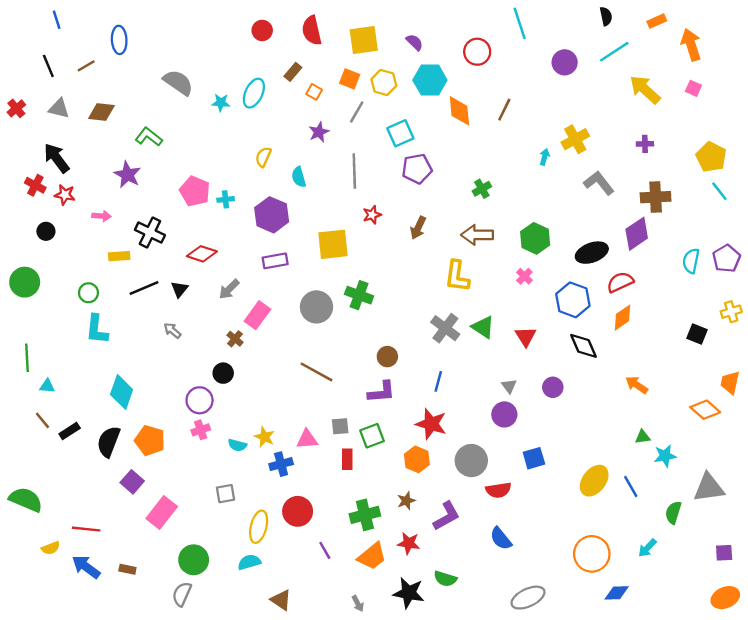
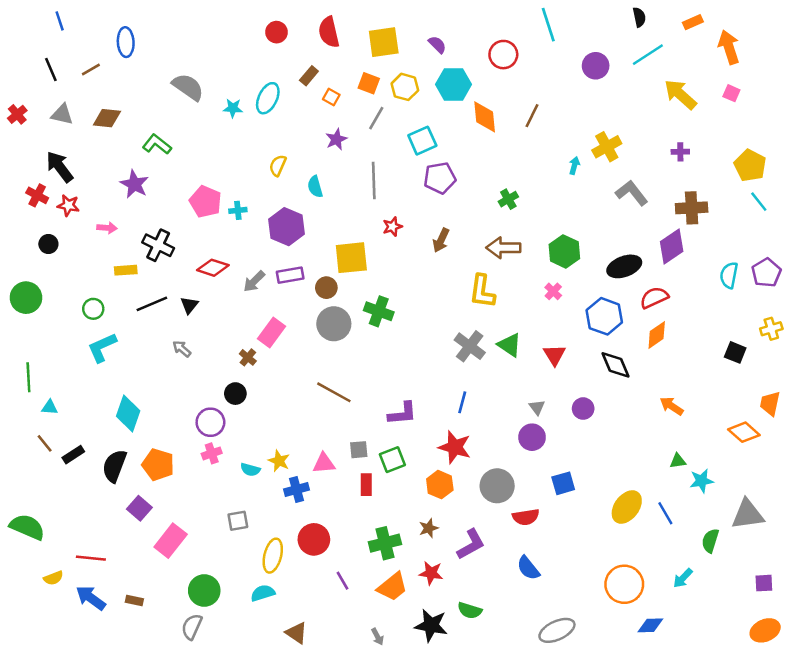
gray arrow: (229, 289) -> (254, 281), moved
cyan L-shape: (97, 329) -> (102, 347), turned 60
brown circle: (387, 357) -> (326, 288), moved

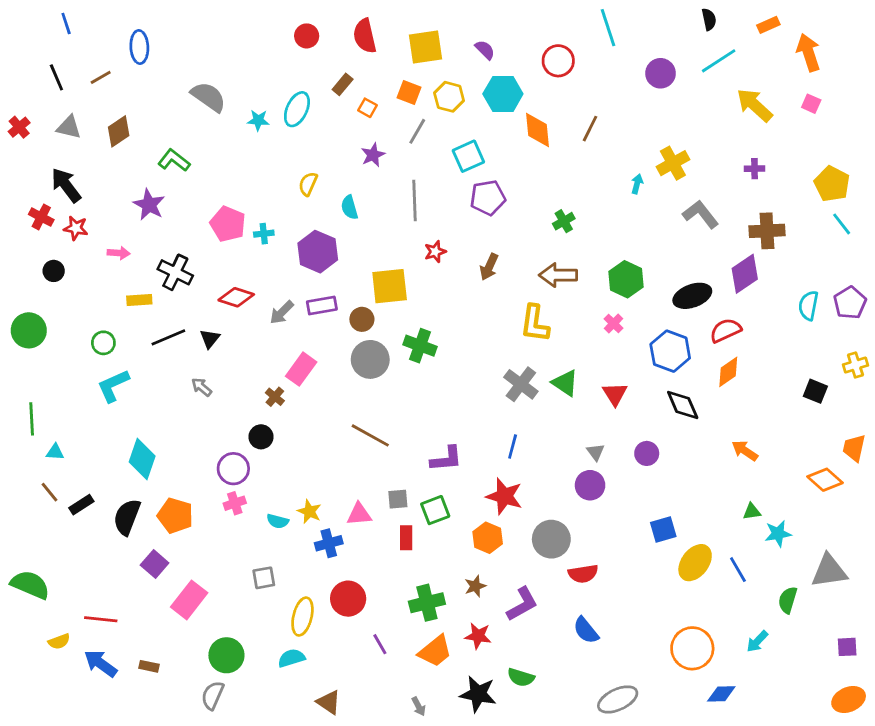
brown diamond: (107, 118) -> (119, 131), turned -40
blue square: (563, 483) -> (663, 529), moved

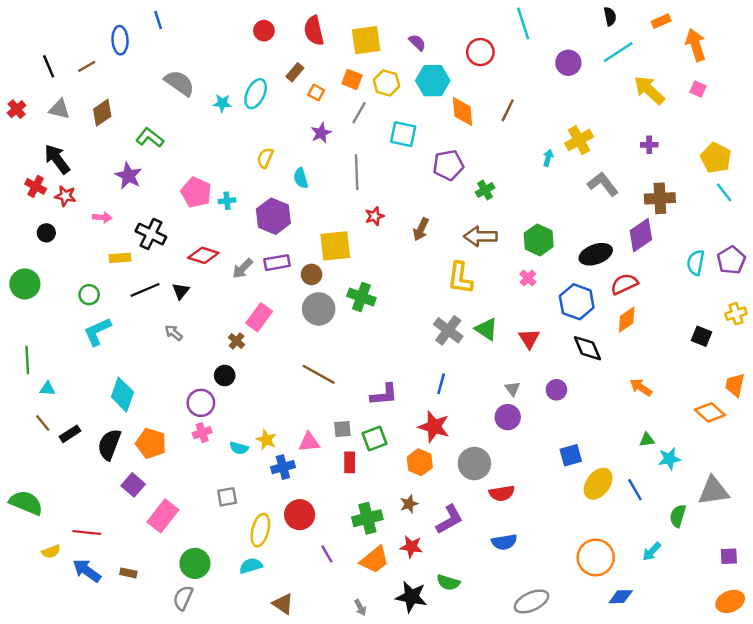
blue line: (66, 23) -> (158, 20), moved
cyan square: (468, 156) -> (403, 134), turned 36
purple pentagon: (488, 198) -> (448, 165), moved
blue semicircle: (586, 630) -> (504, 542), turned -60

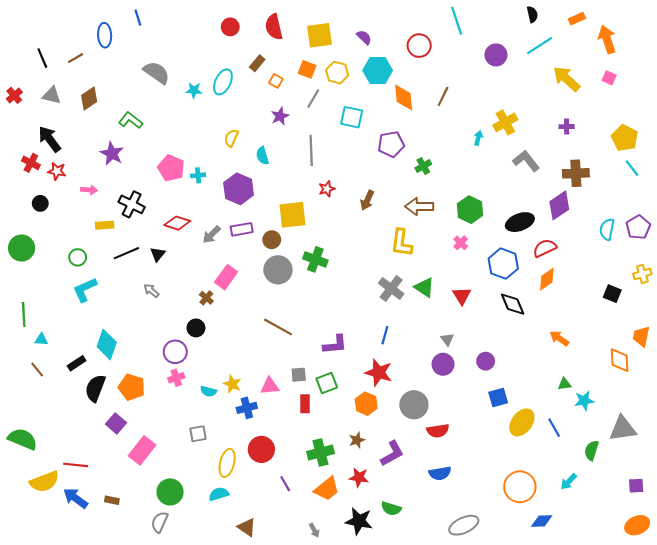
purple circle: (556, 390) -> (486, 361), moved
orange diamond: (710, 412) -> (620, 360), turned 45
black rectangle: (70, 434) -> (77, 363), moved
yellow semicircle: (51, 552) -> (44, 482), size x1.8

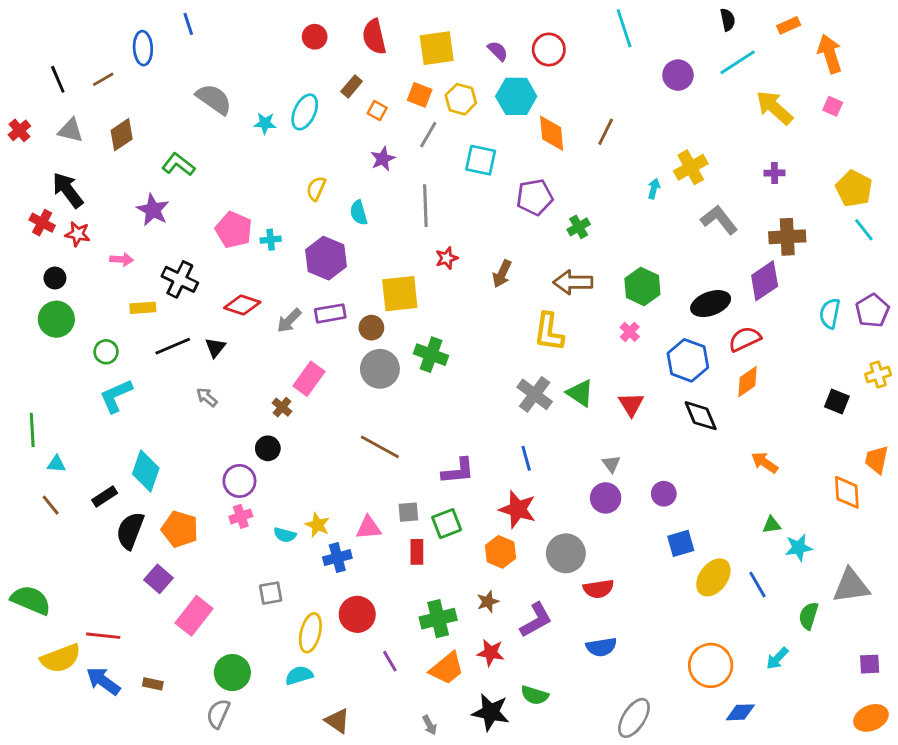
red circle: (419, 46) -> (549, 50), moved
green circle: (22, 248) -> (56, 319), moved
blue line: (385, 335) -> (526, 458), turned -30
gray ellipse: (464, 525) -> (634, 718), turned -32

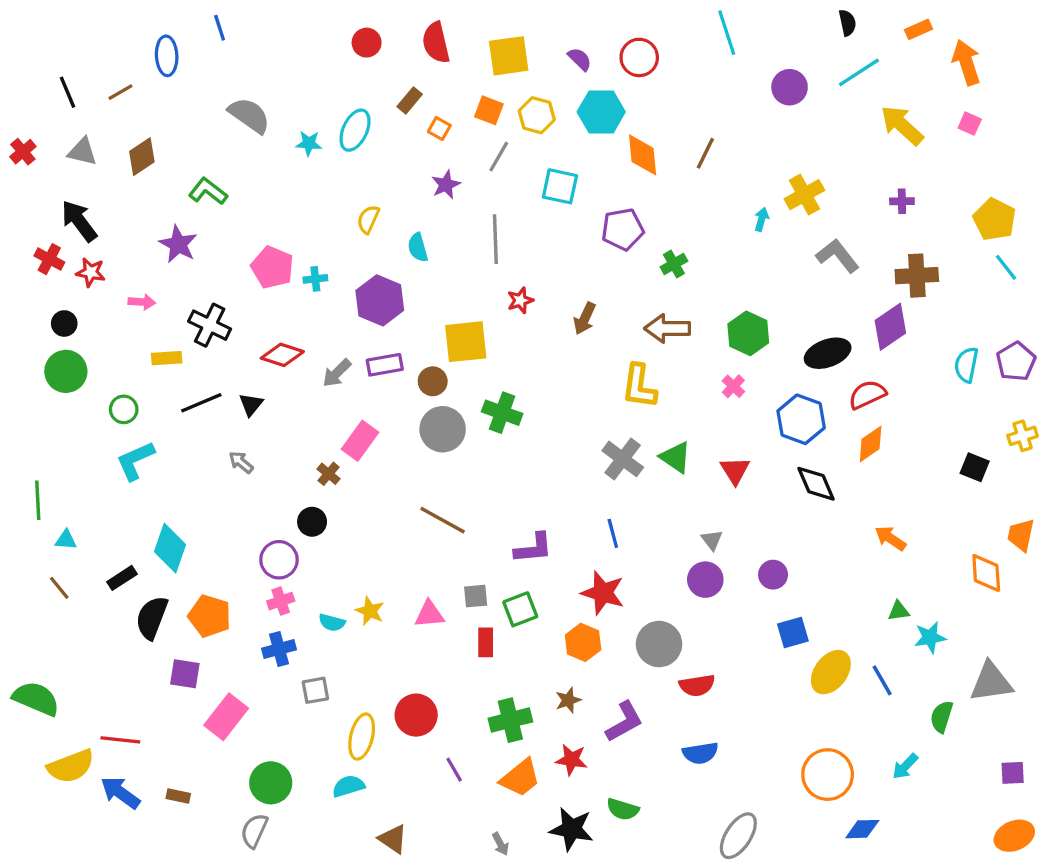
blue cross: (337, 558) -> (279, 649), moved
purple square: (159, 579) -> (185, 674), turned -32

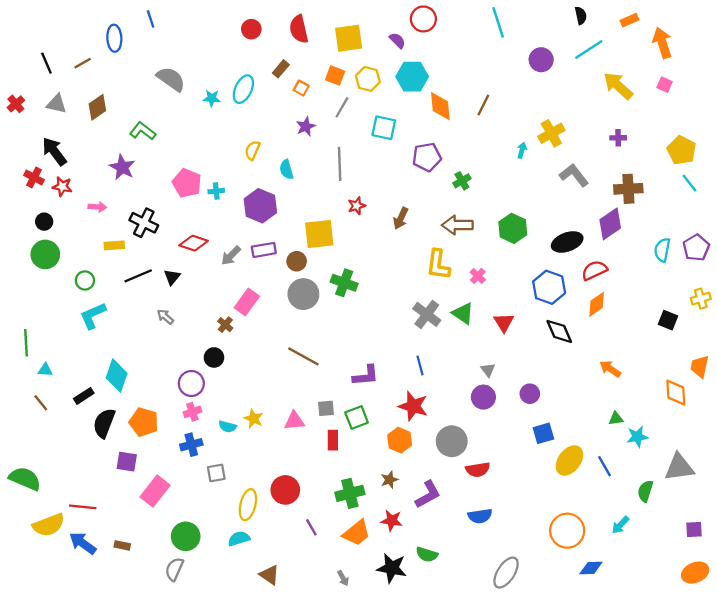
red circle: (639, 57) -> (423, 19), moved
pink cross: (733, 386) -> (478, 276), moved

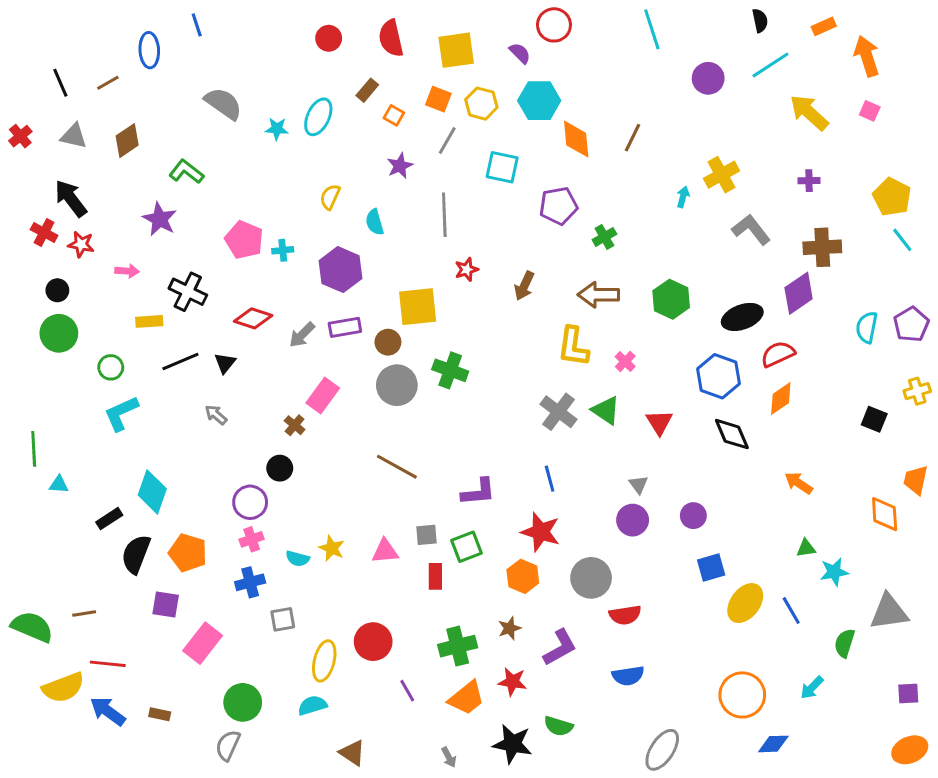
brown line: (41, 403) -> (84, 613), moved, turned -60

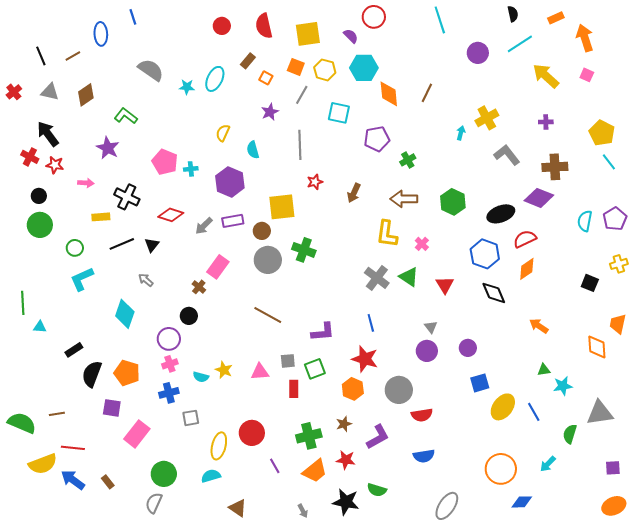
purple diamond: (799, 293) -> (539, 198), turned 56
cyan diamond: (152, 492) -> (125, 314), moved
brown rectangle: (160, 714) -> (108, 482), turned 40

